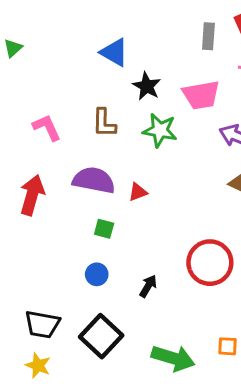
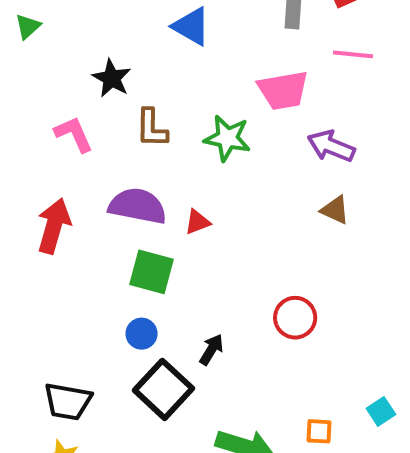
blue triangle: (114, 52) -> (191, 26), moved
black star: (147, 86) -> (112, 78), moved
green square: (104, 229) -> (152, 272), size x1.6
red circle: (210, 263) -> (295, 318), size x0.7
black square: (101, 336) -> (163, 389), moved

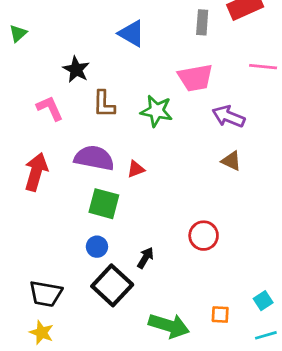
pink line: (353, 54) -> (263, 67), moved

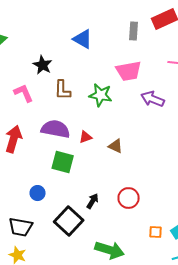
brown triangle: (231, 161) -> (116, 146), moved
red circle: (204, 236) -> (129, 198), moved
blue circle: (97, 247) -> (38, 193), moved
orange square: (220, 315) -> (156, 232), moved

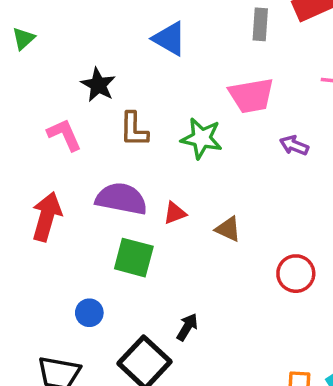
purple arrow: (153, 99) -> (294, 145), size x0.7
red circle: (129, 198) -> (296, 274), moved

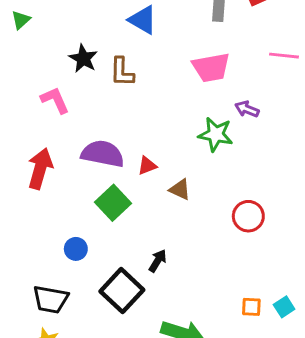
brown L-shape: (134, 129) -> (122, 72), moved
green star: (201, 138) -> (216, 134), moved
brown triangle: (228, 229) -> (180, 189), moved
green square: (134, 258) -> (113, 203), turned 32

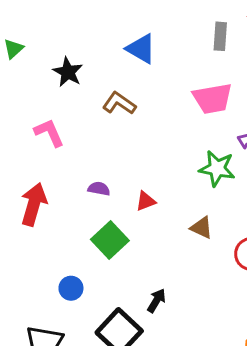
black star: (83, 59) -> (68, 72), moved
brown L-shape: (122, 72) -> (119, 103), turned 124
purple semicircle: (103, 154) -> (99, 189), size x0.5
brown triangle: (180, 189) -> (202, 228), moved

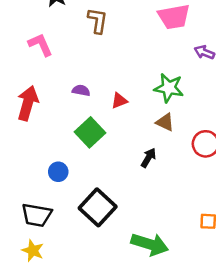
brown L-shape: (119, 103) -> (98, 21), turned 64
green star: (217, 168) -> (169, 88), moved
black arrow: (156, 301) -> (148, 158), moved

